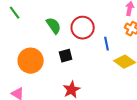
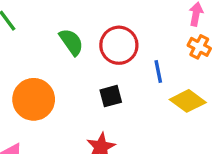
black square: (66, 56) -> (111, 96), moved

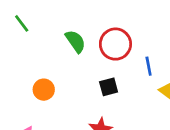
orange circle: (34, 99) -> (44, 90), size x0.6

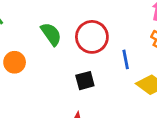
orange circle: (44, 90) -> (15, 62), moved

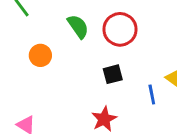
blue line: (126, 59) -> (152, 94), moved

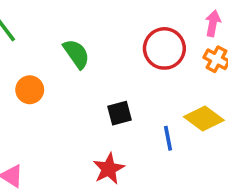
red circle: (120, 29) -> (164, 48), moved

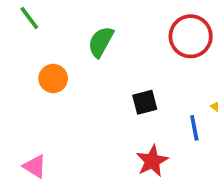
green semicircle: (76, 54) -> (101, 42), turned -116
red star: (109, 169) -> (152, 161), moved

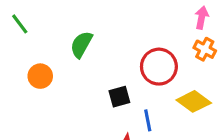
red circle: (191, 36) -> (159, 67), moved
blue line: (194, 128) -> (148, 120), moved

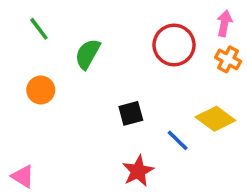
green line: (20, 24) -> (39, 29), moved
red circle: (159, 67) -> (174, 45), moved
blue line: (148, 120) -> (178, 140), moved, turned -35

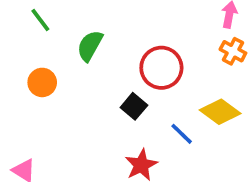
red circle: (174, 45) -> (161, 68), moved
black square: (131, 113) -> (134, 106), turned -35

